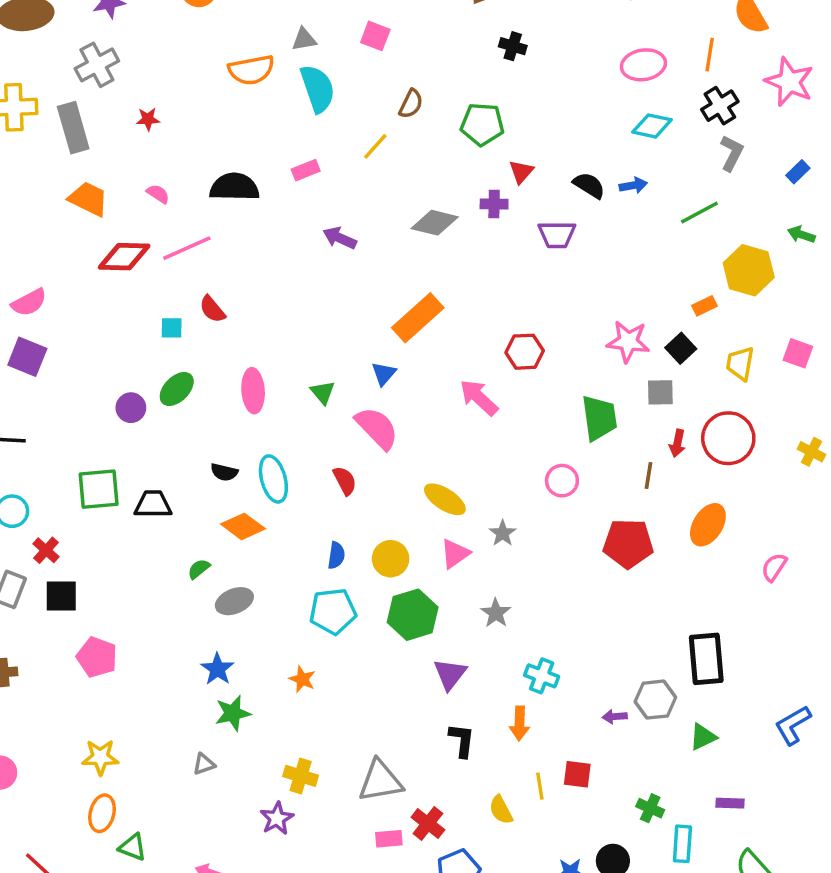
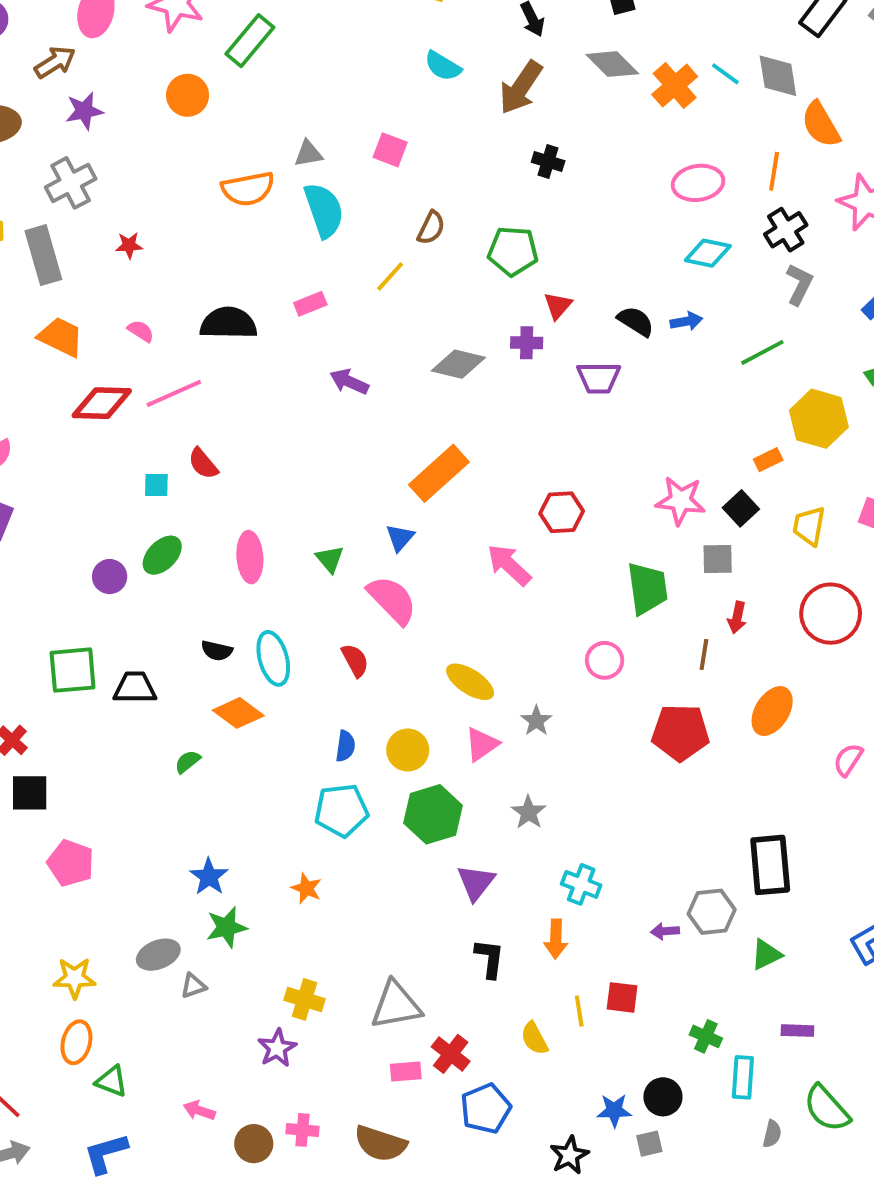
red circle: (728, 438) -> (831, 614), moved
gray ellipse: (234, 601) -> (158, 955), moved

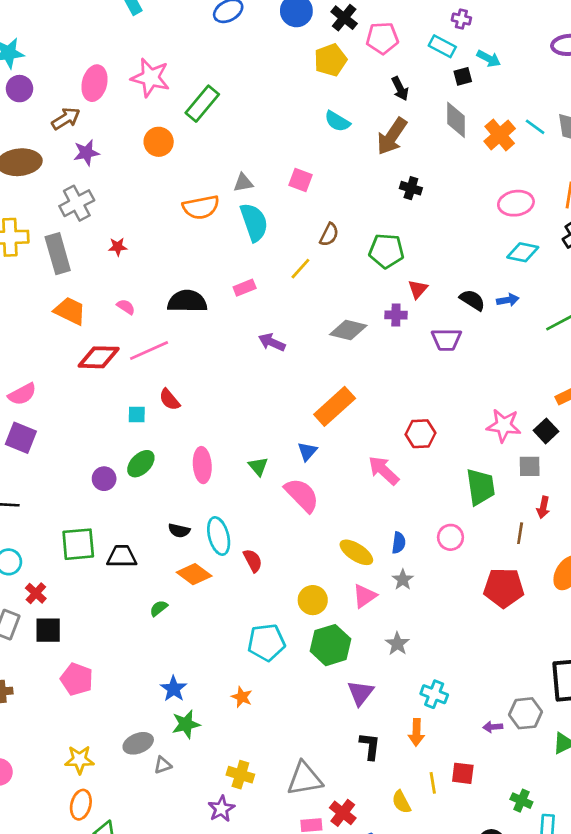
gray diamond: (612, 64) -> (456, 120), turned 45
red semicircle: (355, 660) -> (253, 561), moved
blue semicircle: (345, 746) -> (399, 543), moved

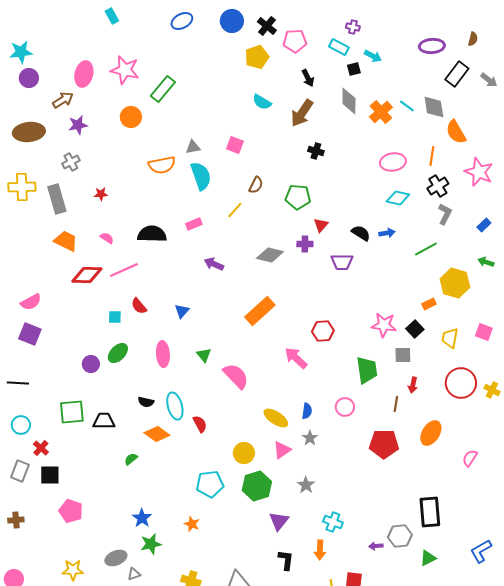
gray cross: (77, 203) -> (71, 162), size x0.7
blue triangle: (307, 451) -> (182, 311), moved

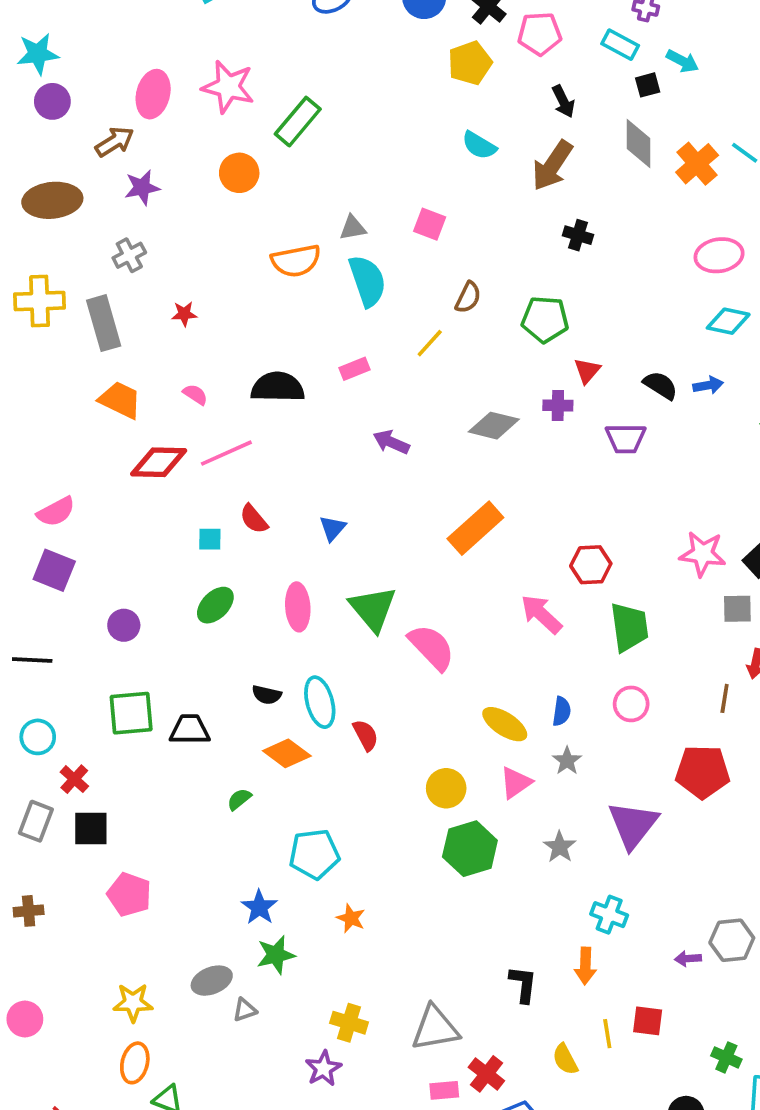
green triangle: (204, 355) -> (373, 609), size x1.8
purple circle: (91, 364) -> (124, 625), moved
green trapezoid: (367, 370) -> (629, 627), moved
cyan pentagon: (210, 484) -> (314, 854), moved
purple triangle: (279, 521) -> (633, 825), moved, size x1.4

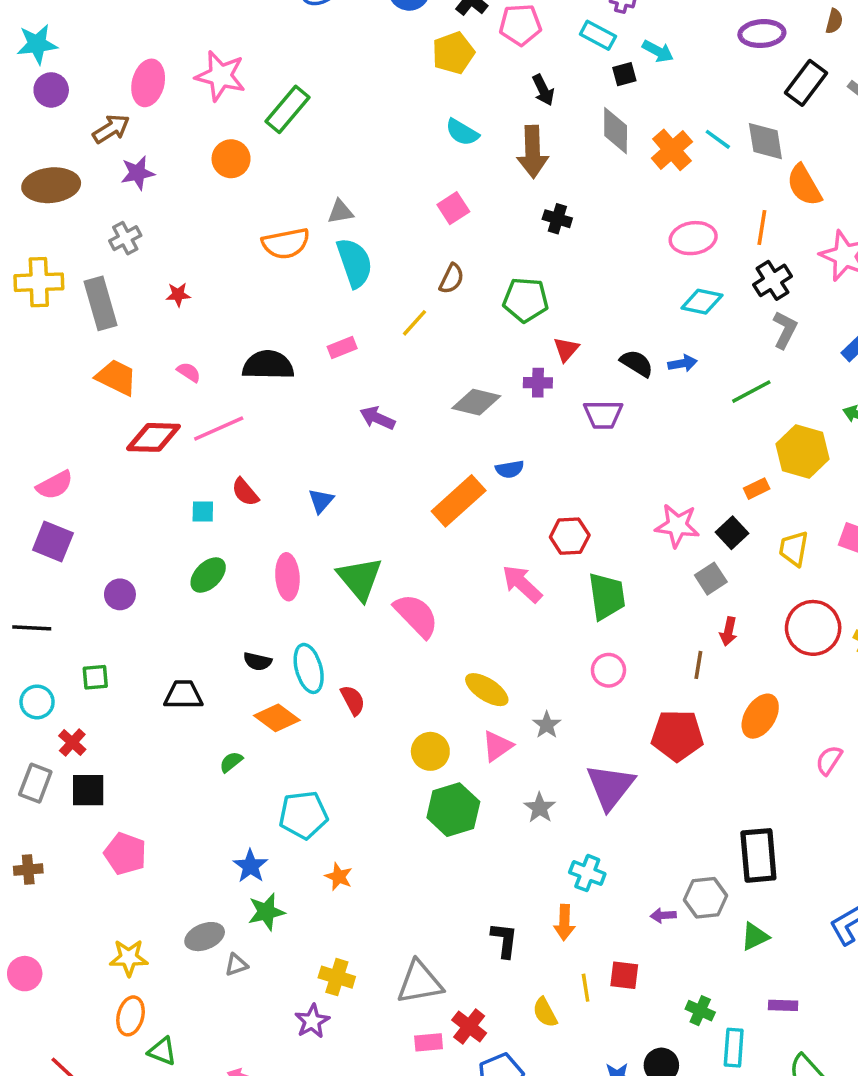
brown arrow: (552, 166) -> (533, 152), turned -36
pink square: (430, 224) -> (453, 208), moved, turned 36
gray square: (737, 609) -> (711, 579), turned -32
blue semicircle: (562, 711) -> (510, 469), moved, turned 72
green square: (131, 713) -> (95, 677), moved, size x0.6

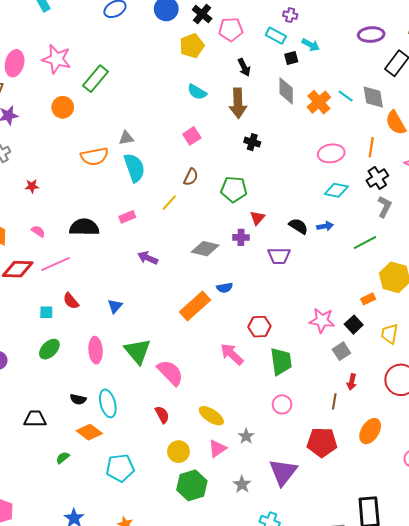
red semicircle: (353, 700) -> (162, 415), moved
cyan pentagon: (303, 815) -> (120, 468), moved

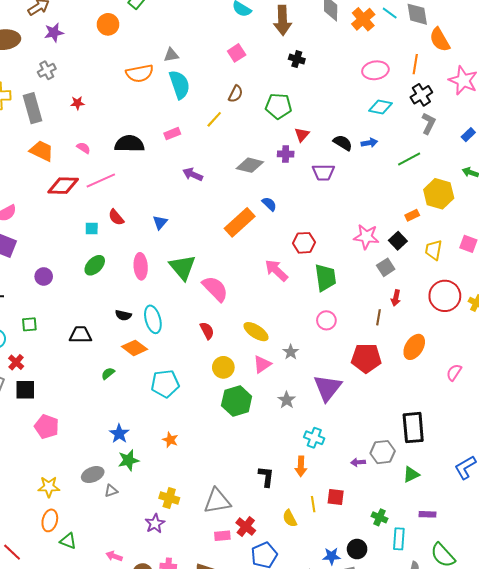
blue semicircle: (225, 288) -> (269, 204), turned -126

